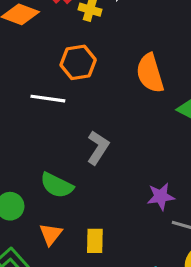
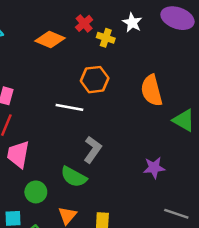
gray L-shape: (98, 148) -> (93, 150), moved
purple star: (161, 197) -> (154, 168), moved

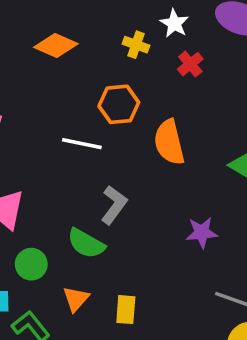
red cross: (84, 23) -> (190, 64), moved
orange semicircle: (152, 90) -> (169, 142), moved

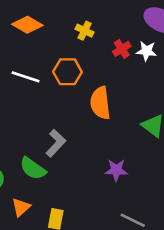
white star: (174, 23) -> (146, 51), moved, turned -30
white line: (82, 144) -> (26, 77), moved

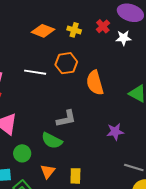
orange diamond: (27, 25) -> (43, 31), moved
red cross: (122, 49) -> (103, 26), moved
gray L-shape: (56, 143) -> (66, 119), turned 45

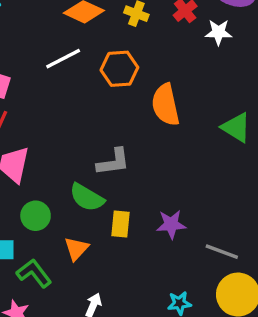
white line: (35, 72) -> (63, 59), moved, turned -40
purple star: (115, 132) -> (171, 224), moved
yellow rectangle: (75, 176) -> (120, 224), moved

